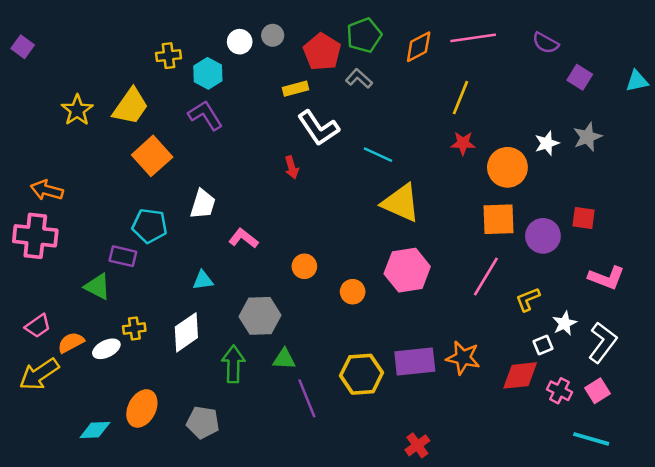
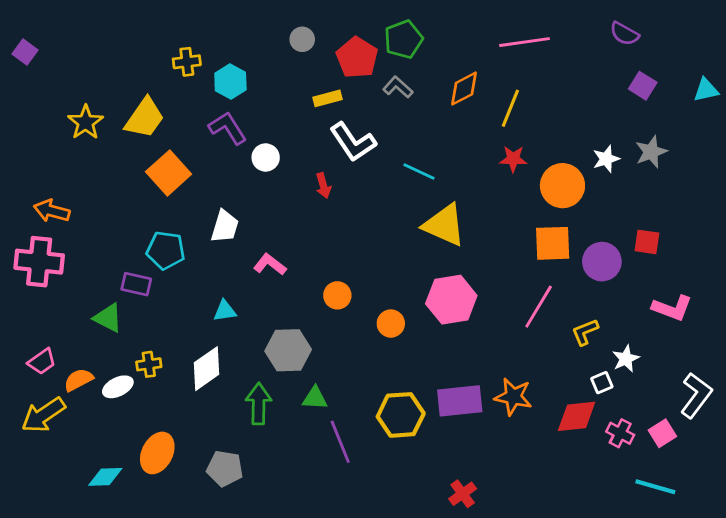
white circle: (240, 42) -> (266, 157), moved
purple semicircle: (546, 43) -> (624, 34), moved
orange diamond: (419, 47) -> (464, 89), moved
white L-shape: (603, 342) -> (696, 395), moved

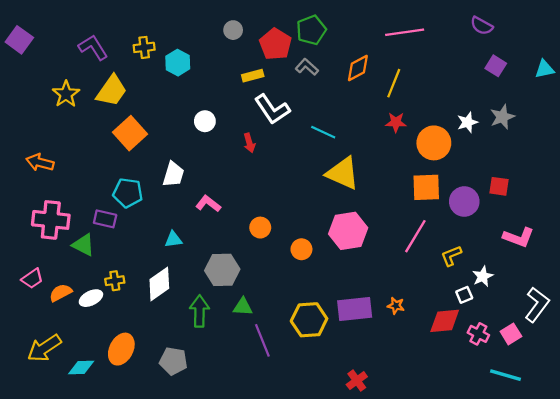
purple square: (25, 52) -> (19, 40), size x1.4
purple L-shape: (228, 128) -> (93, 47), moved
pink cross: (39, 262) -> (51, 220), moved
orange star: (513, 397) -> (396, 306), size x0.6
yellow arrow: (43, 415) -> (44, 348), moved

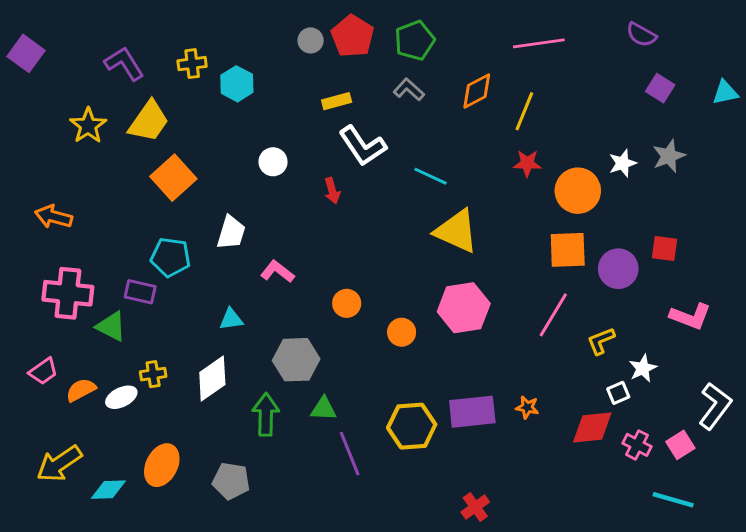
red pentagon: (275, 44) -> (352, 36), moved

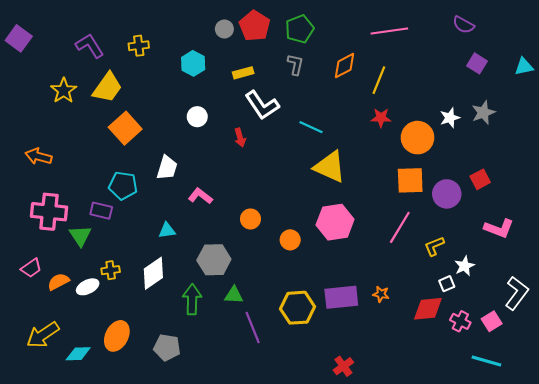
cyan hexagon: (237, 84) -> (193, 63), moved
gray L-shape: (409, 90) -> (295, 64), turned 60
red square: (664, 248) -> (480, 179), turned -36
green triangle: (111, 326) -> (80, 236), turned 30

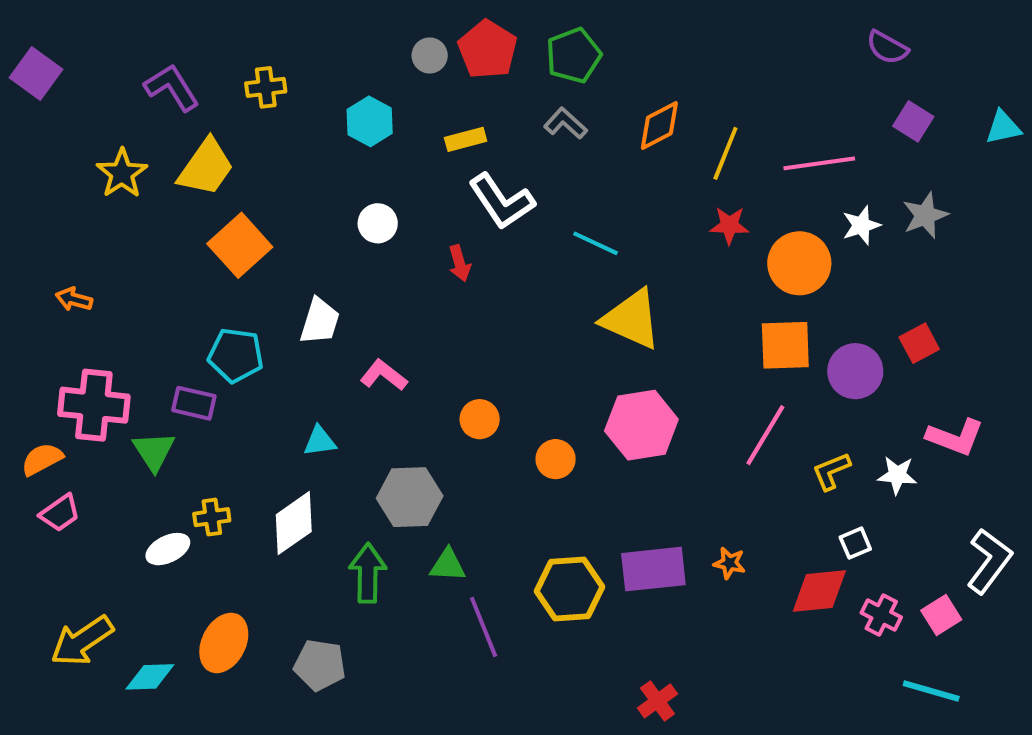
pink line: (389, 31) -> (819, 163), moved
gray L-shape: (295, 64) -> (566, 123), turned -60
orange arrow: (39, 156) -> (74, 299), size x0.7
white star: (464, 266) -> (897, 475), moved, turned 30
orange semicircle: (58, 282) -> (42, 459), moved

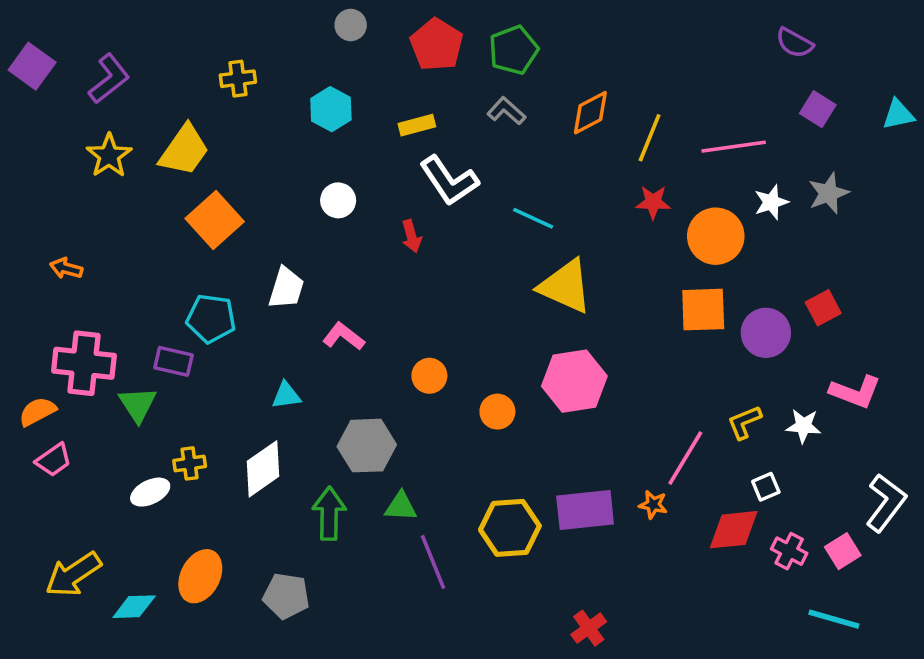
gray circle: (430, 55) -> (351, 25), moved
purple L-shape: (172, 87) -> (109, 79), moved, turned 84
pink line: (765, 435) -> (685, 458), moved

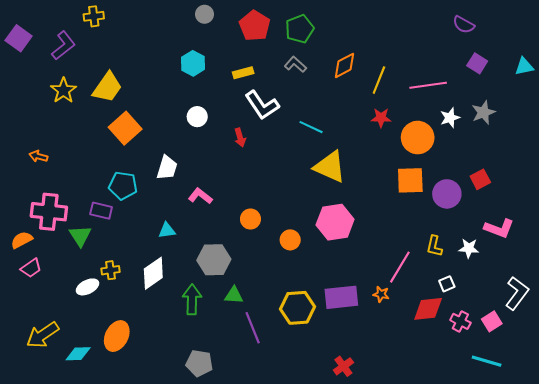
yellow cross: (238, 79) -> (94, 16), moved
yellow L-shape: (744, 422) -> (434, 246), turned -55
gray pentagon: (286, 596) -> (199, 363), moved

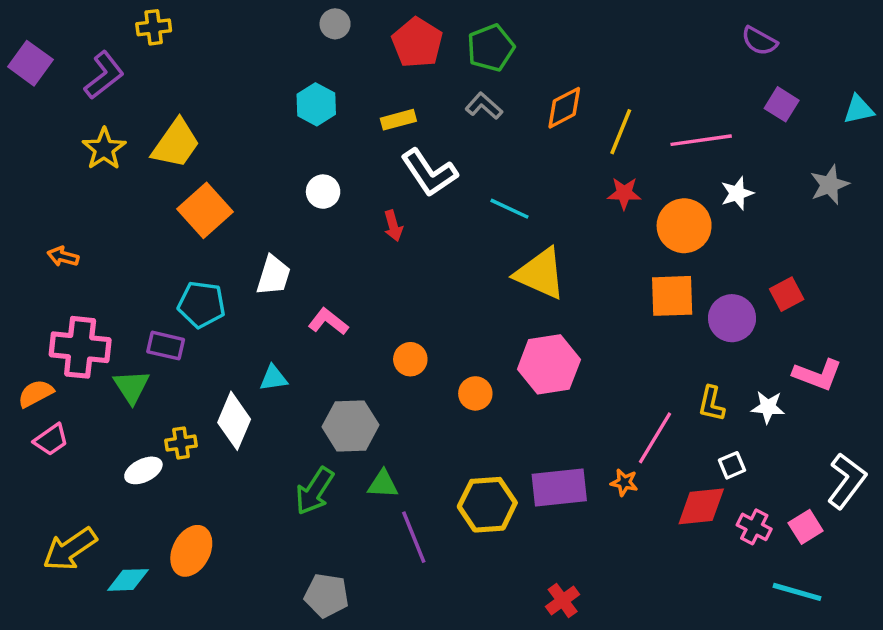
gray star: (483, 112) -> (830, 185), moved
white diamond: (153, 273) -> (234, 421), moved, turned -32
green arrow: (192, 299) -> (315, 491), turned -148

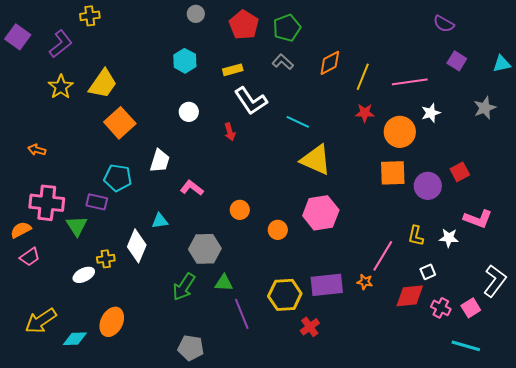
red cross: (563, 600) -> (310, 327), moved

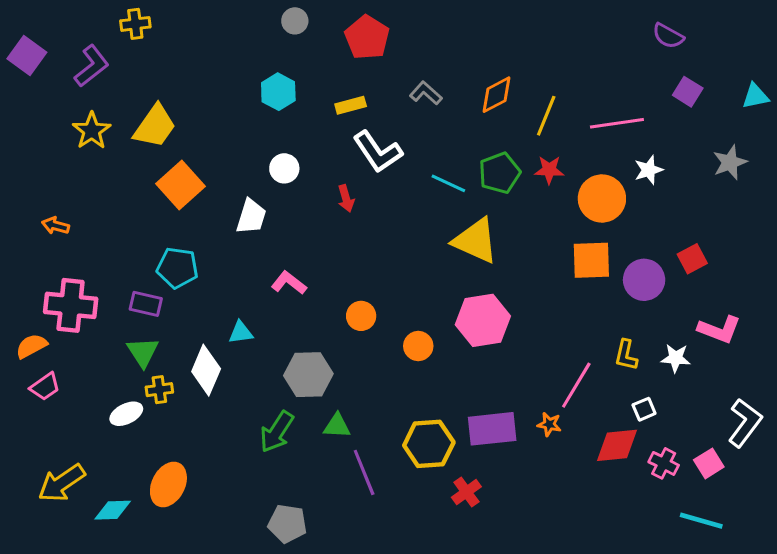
green pentagon: (287, 28) -> (500, 173), moved
white trapezoid: (160, 161) -> (251, 217), moved
green triangle: (77, 226) -> (143, 352), moved

